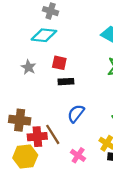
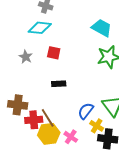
black rectangle: (66, 82) -> (59, 84), moved
blue semicircle: (76, 113) -> (86, 111), moved
yellow hexagon: (25, 156) -> (49, 134), moved

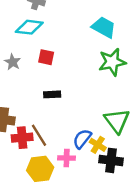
blue semicircle: (86, 111) -> (82, 139), moved
yellow hexagon: (49, 134) -> (40, 169), moved
pink cross: (71, 137) -> (67, 158), turned -32

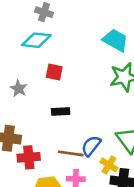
gray star: (13, 62) -> (19, 89), moved
brown line: (39, 135) -> (71, 153), moved, turned -50
blue semicircle: (82, 139) -> (91, 146), moved

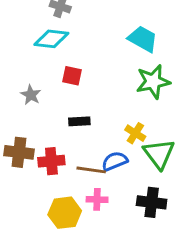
blue semicircle: (91, 146) -> (115, 161), turned 30
red cross: (29, 157) -> (51, 161), moved
yellow cross: (109, 165) -> (135, 133), moved

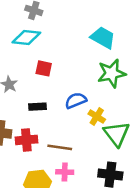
black rectangle: (79, 121) -> (37, 107), moved
blue semicircle: (115, 161) -> (76, 100), moved

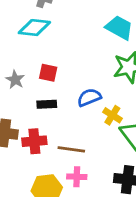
red square: (44, 68) -> (48, 73), moved

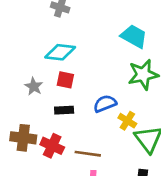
cyan diamond: (34, 28) -> (60, 52), moved
red cross: (34, 141) -> (52, 146), turned 30

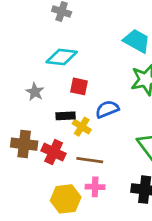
red square: (65, 80) -> (79, 86), moved
yellow cross: (127, 121) -> (82, 127), moved

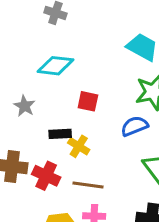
red square: (79, 86) -> (88, 101), moved
blue semicircle: (107, 109) -> (134, 126), moved

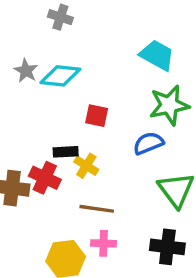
gray star: (24, 106) -> (26, 71), moved
red cross: (46, 176) -> (45, 178), moved

